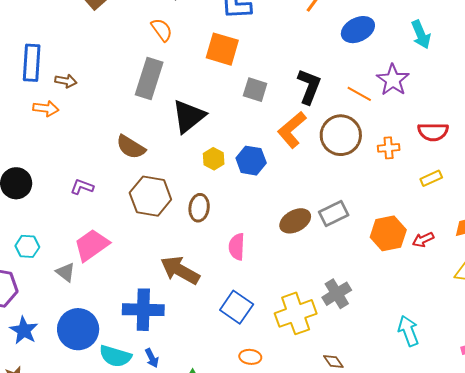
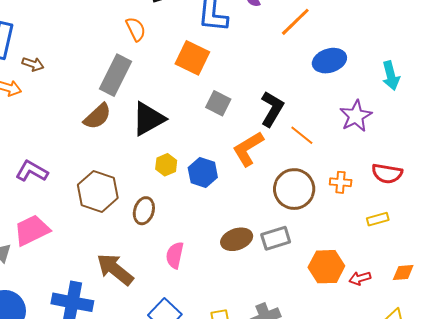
orange line: (359, 94) -> (302, 135), moved
brown circle: (341, 135) -> (294, 189), moved
brown semicircle: (131, 147) -> (97, 116), moved, turned -84
purple L-shape: (82, 187) -> (32, 171), size x1.4

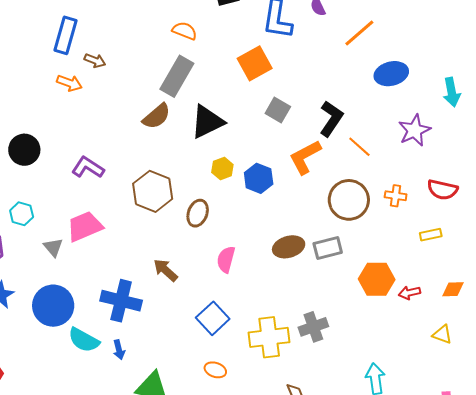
orange semicircle: (136, 29) -> (185, 31), moved, turned -45
orange square: (192, 58) -> (255, 63), turned 32
brown arrow: (115, 269) -> (165, 270), size x0.7

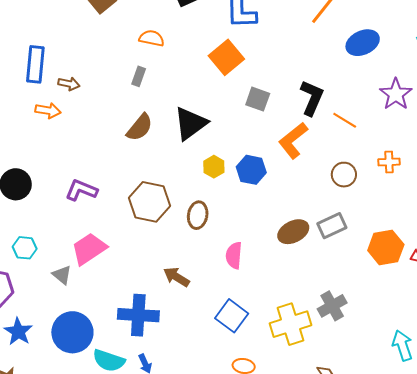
gray rectangle: (177, 76) -> (139, 76), moved, size x0.5
brown circle: (349, 200) -> (344, 175), size x0.6

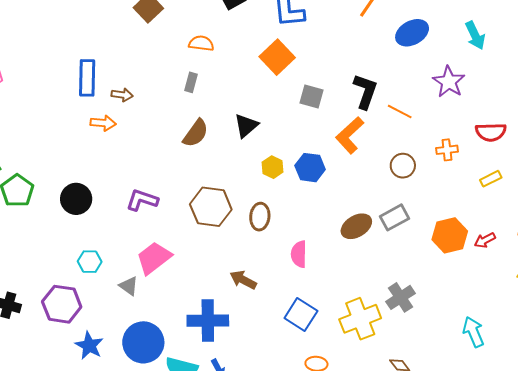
black triangle: (190, 123) -> (246, 126), size x0.7

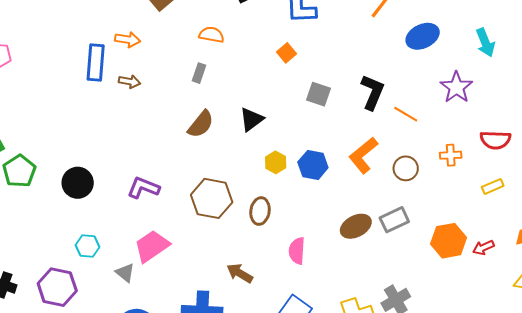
orange square: (277, 57) -> (287, 53), size x0.6
orange arrow: (103, 123) -> (128, 40), moved
orange L-shape: (350, 135) -> (363, 155), moved

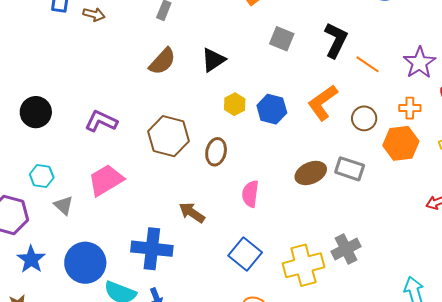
purple star: (456, 87) -> (419, 63), moved
gray rectangle: (394, 220) -> (350, 169), turned 40
orange hexagon: (449, 241) -> (401, 143), moved
gray triangle: (125, 273) -> (64, 205), moved

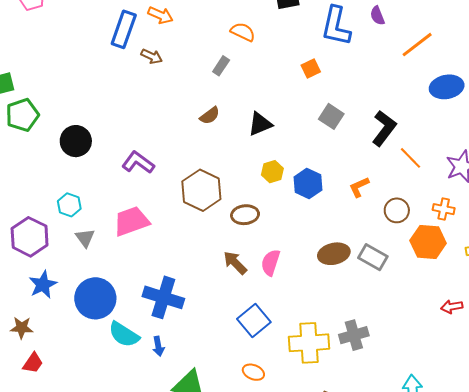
brown semicircle: (162, 61) -> (210, 116), size x0.7
orange L-shape: (323, 103) -> (359, 187), size x0.6
brown ellipse: (216, 152) -> (245, 215), turned 60
brown arrow: (192, 213) -> (235, 263), moved

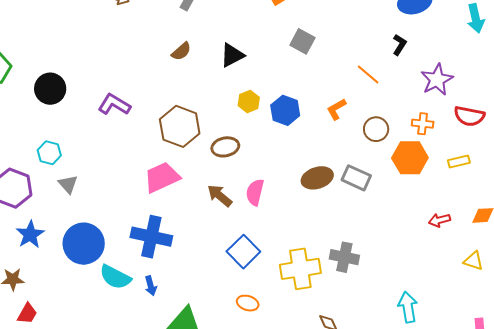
black L-shape: (384, 128) -> (399, 45), moved, size x0.6
orange line: (411, 158) -> (368, 74), moved
pink trapezoid: (131, 221) -> (162, 177), moved
gray cross: (354, 335) -> (344, 257), turned 32

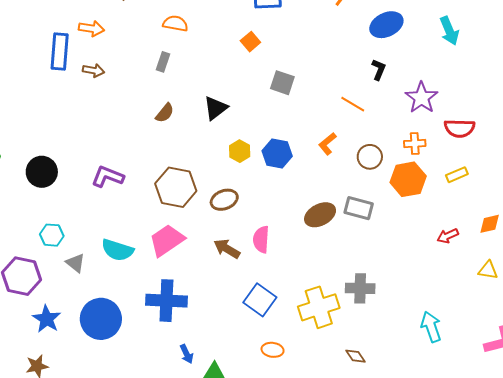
cyan semicircle: (115, 277) -> (117, 250), moved
blue arrow: (151, 286) -> (187, 354), moved

